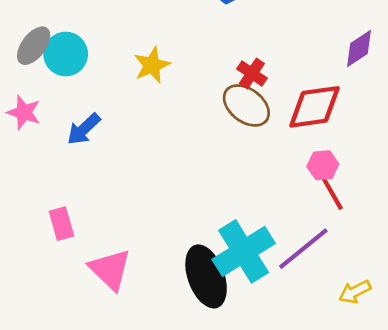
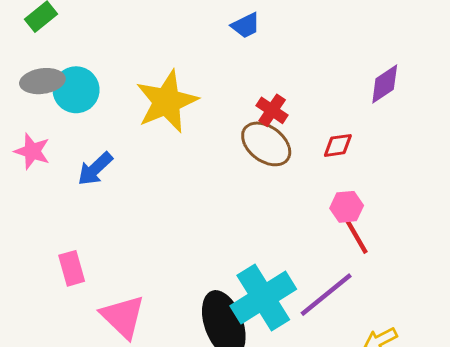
gray ellipse: (34, 46) -> (42, 81), turned 45
yellow star: (152, 65) -> (167, 102), size x1.6
red diamond: (314, 107) -> (338, 145), size x0.5

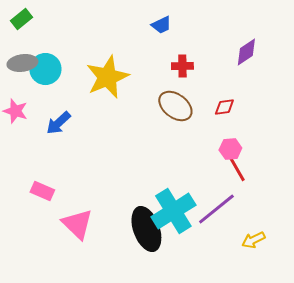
purple diamond: (385, 84) -> (246, 52), moved
red cross: (272, 110) -> (182, 66), moved, turned -35
pink rectangle: (72, 268) -> (42, 191), turned -50

